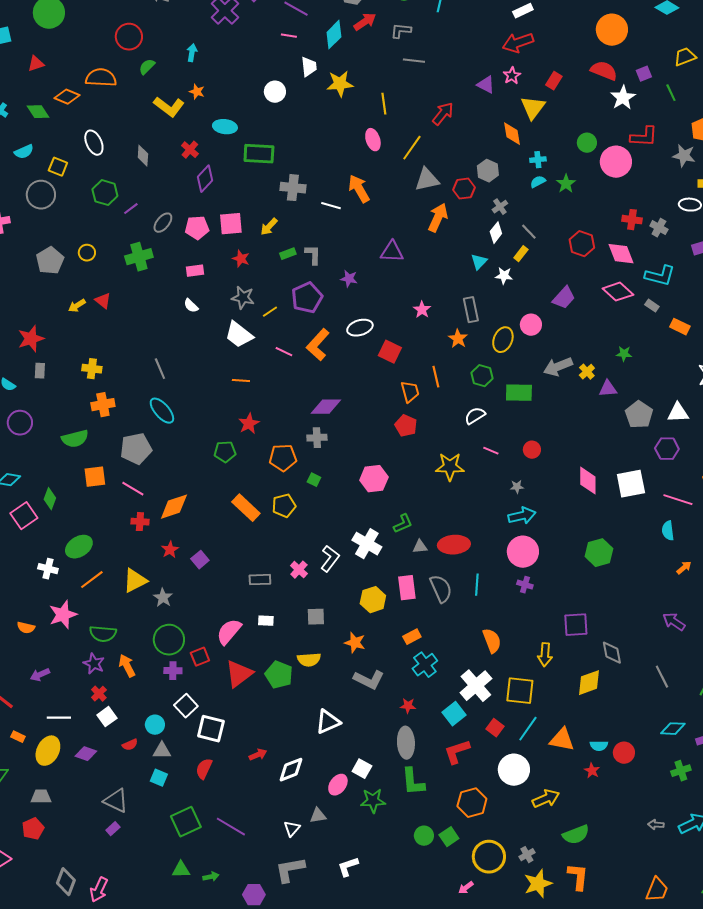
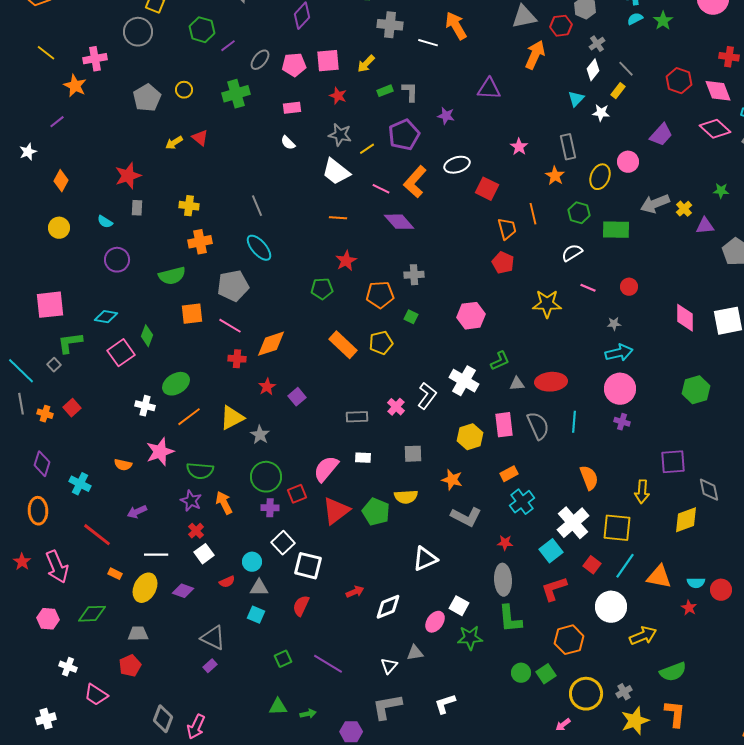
purple diamond: (326, 407) -> (399, 222), moved, turned 48
green square: (186, 822) -> (283, 659), size x0.6

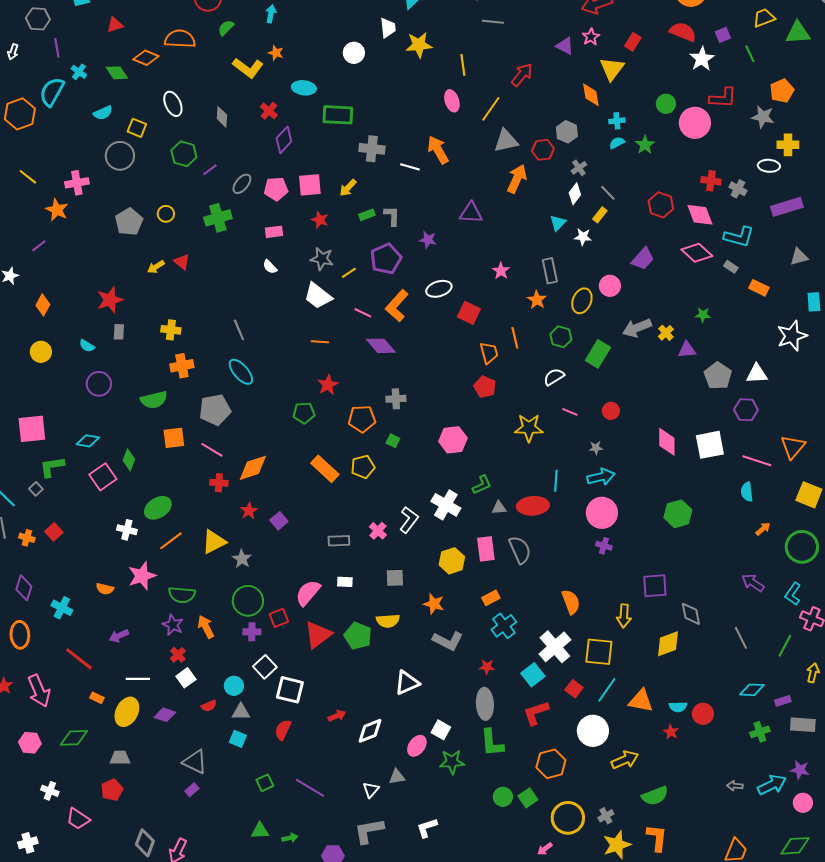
green rectangle: (616, 230) -> (598, 354), turned -60
cyan line: (574, 422) -> (556, 481), moved

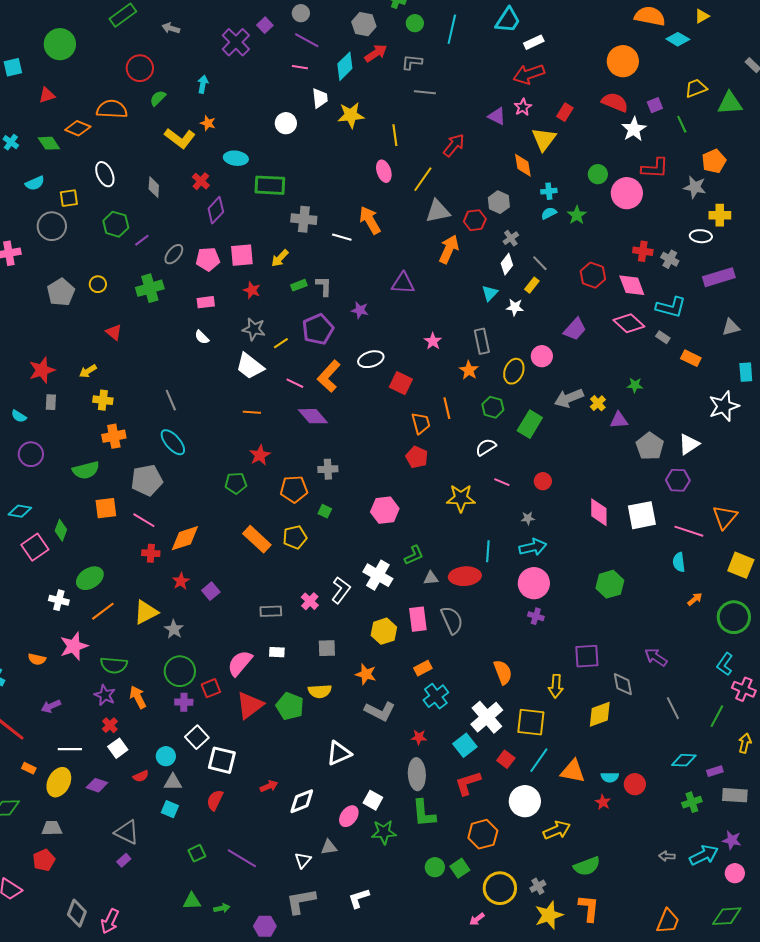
yellow square: (137, 128) -> (69, 198), turned -30
yellow arrow: (156, 267) -> (88, 371), moved
white triangle: (757, 374) -> (689, 444), turned -30
purple arrow: (753, 583) -> (656, 657), moved

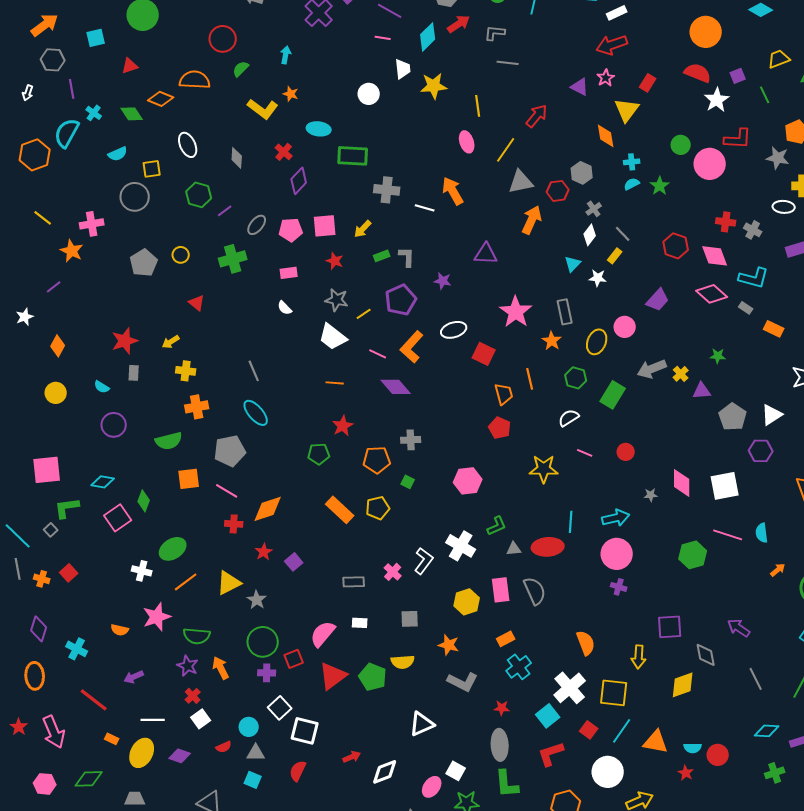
pink star: (433, 341) -> (516, 312), size x1.8
gray star: (528, 518) -> (651, 495), moved
pink line: (689, 531) -> (728, 535), moved

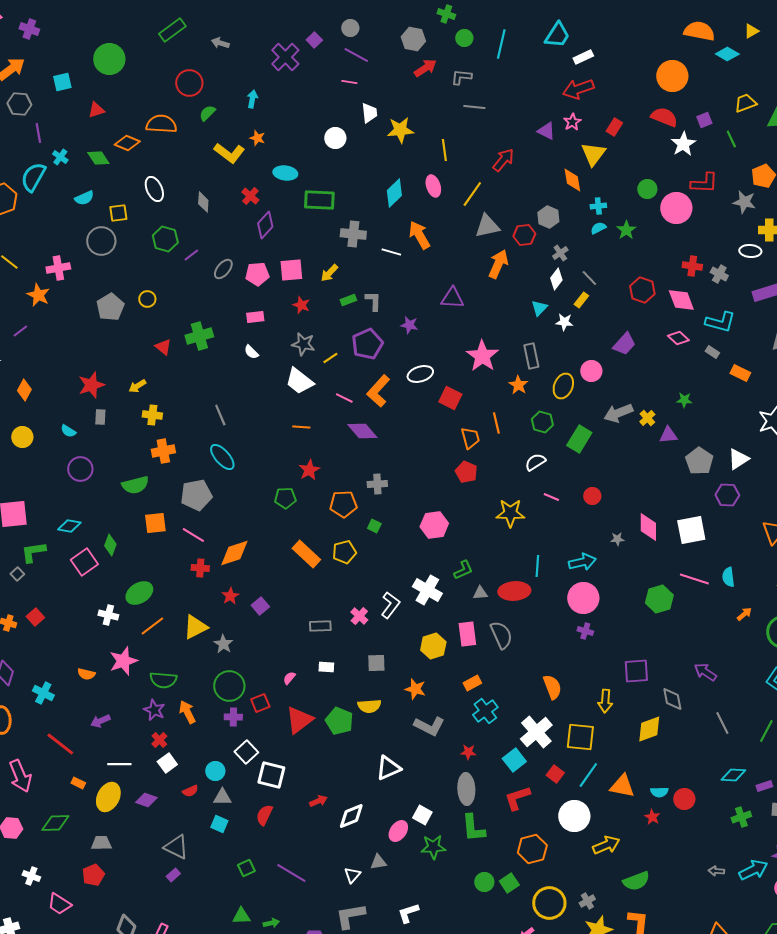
cyan diamond: (428, 37) -> (394, 193), moved
green cross: (233, 259) -> (199, 336), moved
pink diamond: (712, 294) -> (678, 338), size x0.7
pink semicircle: (323, 634) -> (289, 678), size x0.5

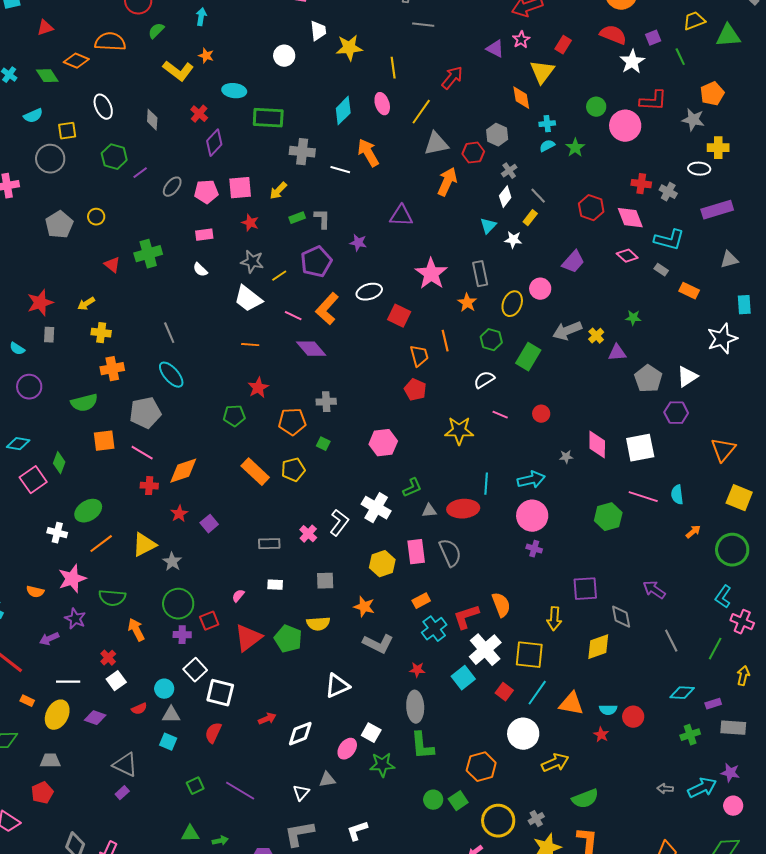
purple star: (154, 710) -> (75, 619), moved
red L-shape: (517, 798) -> (466, 617), moved

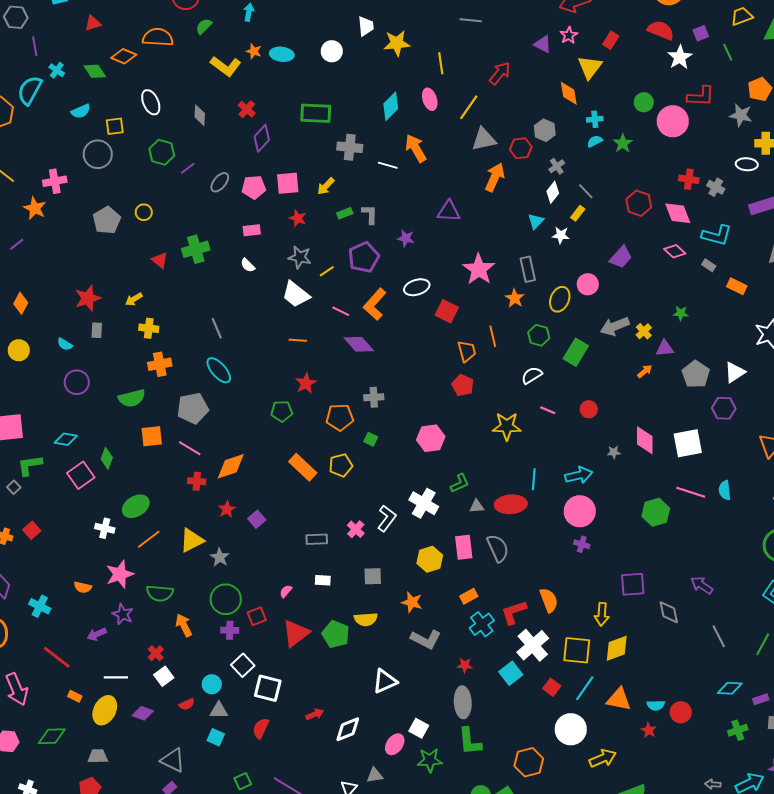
cyan ellipse: (234, 91) -> (282, 54), moved
orange arrow: (693, 532) -> (645, 371), moved
yellow diamond: (598, 647) -> (617, 648), moved

